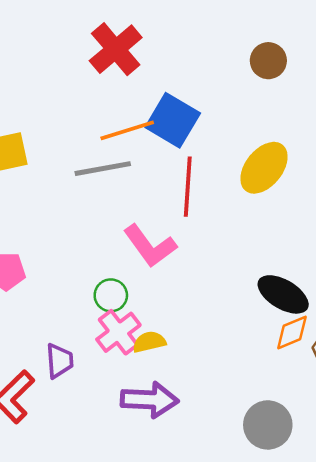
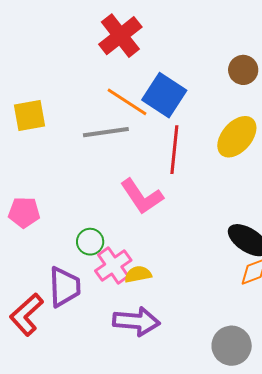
brown circle: (268, 61) -> (243, 70), moved
orange line: (127, 130) -> (127, 102), turned 48
green circle: (111, 295) -> (90, 242), moved
purple trapezoid: (59, 361) -> (65, 287), size x1.4

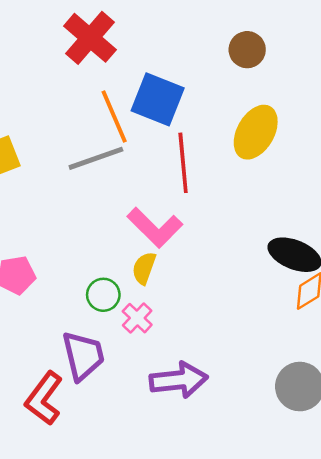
orange line: (127, 102) -> (114, 116), turned 45
pink cross: (113, 265) -> (137, 318), size x0.7
yellow semicircle: (138, 274) -> (144, 268), moved, turned -48

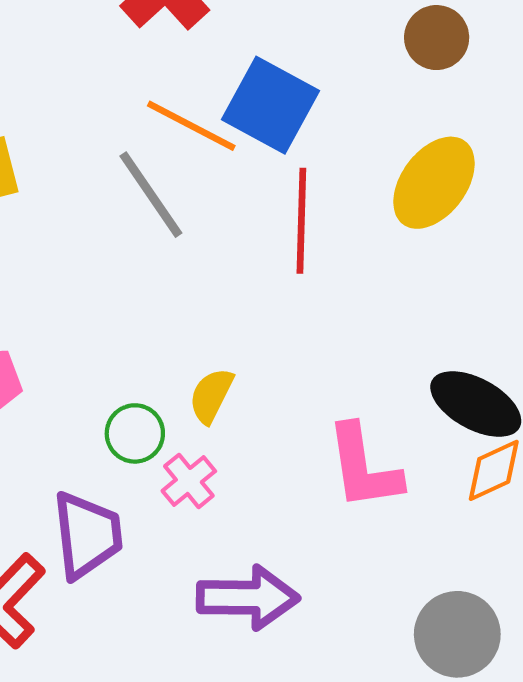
orange line: (114, 116) -> (191, 126), turned -46
gray line: (96, 158) -> (151, 195), turned 68
pink L-shape: (155, 227) -> (364, 467), moved, turned 30

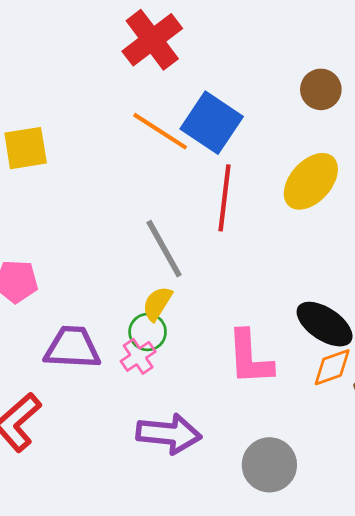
gray line: (151, 195) -> (164, 249), moved
green circle: (135, 433) -> (148, 332), moved
purple trapezoid: (87, 535) -> (72, 348), moved, turned -86
gray circle: (457, 634) -> (269, 465), moved

